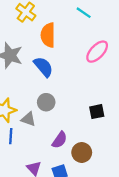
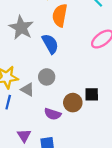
purple semicircle: (60, 140) -> (53, 114), turned 63
brown circle: (82, 153) -> (73, 103), moved

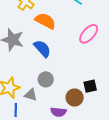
orange semicircle: (60, 15) -> (45, 21), turned 120

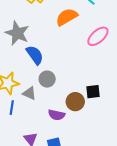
orange semicircle: (45, 21) -> (67, 17), moved, turned -65
blue semicircle: (42, 49) -> (35, 55), moved

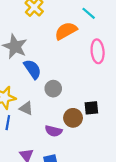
pink ellipse: (98, 36) -> (98, 51), turned -55
gray circle: (47, 79) -> (53, 89), moved

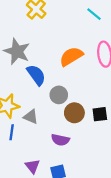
orange semicircle: (66, 31) -> (71, 56), moved
brown circle: (73, 118) -> (74, 113), moved

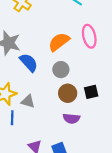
gray circle: (59, 95) -> (61, 70), moved
purple semicircle: (60, 140) -> (71, 118), moved

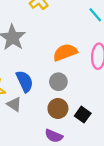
blue semicircle: (29, 63) -> (25, 81), moved
black square: (91, 92) -> (83, 115), turned 32

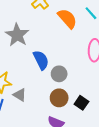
orange semicircle: (65, 52) -> (67, 19), moved, turned 70
blue semicircle: (25, 81) -> (41, 60), moved

